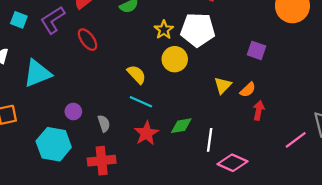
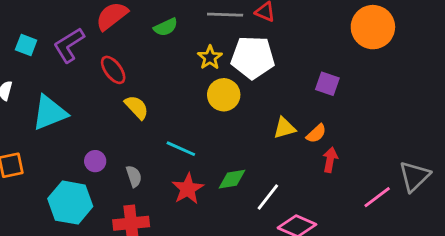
yellow semicircle: (137, 74) -> (137, 107), moved
yellow triangle: (223, 85) -> (284, 128), turned 30
white line: (210, 140) -> (268, 197), turned 30

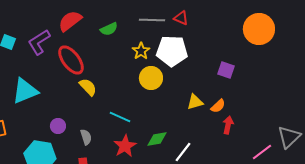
red ellipse: (113, 70) -> (71, 60), size x1.4

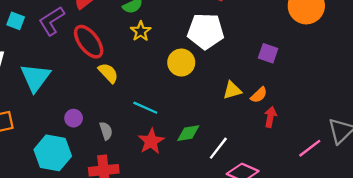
yellow star: (141, 51) -> (141, 31), moved
cyan triangle: (25, 91) -> (35, 78), turned -32

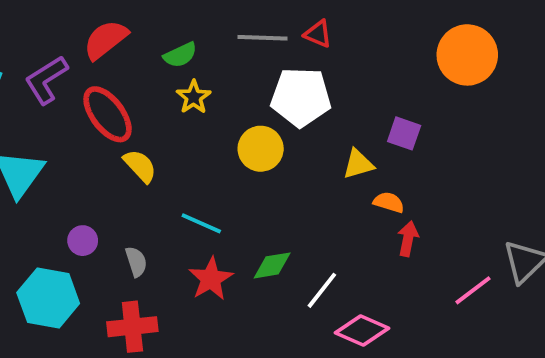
yellow triangle: (232, 90) -> (358, 164), moved
orange semicircle: (259, 95) -> (389, 202), turned -120

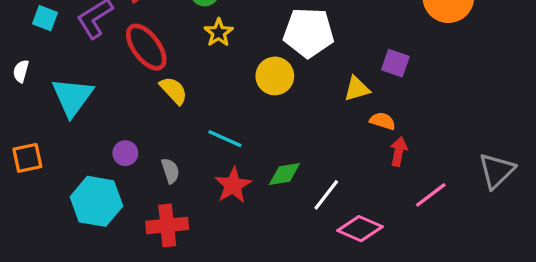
pink line: (473, 290) -> (431, 195), moved

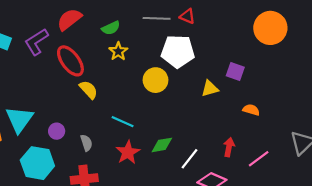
cyan triangle: (72, 97) -> (19, 119), moved
orange semicircle: (382, 121) -> (251, 110), moved
red arrow: (399, 152) -> (229, 147), moved

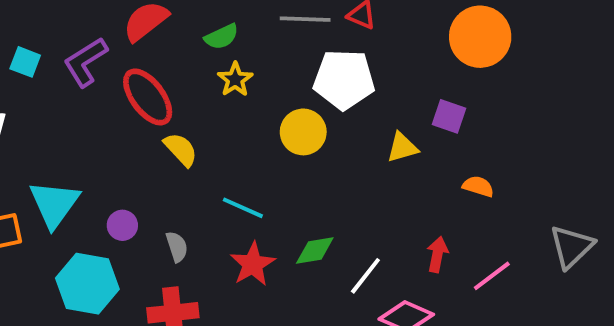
orange circle: (270, 28) -> (480, 37), moved

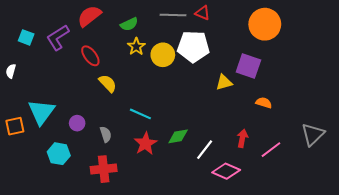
red ellipse: (148, 97) -> (90, 56), size x0.7
purple square: (449, 116) -> (248, 66), size x1.4
yellow circle: (303, 132) -> (163, 55), moved
cyan hexagon: (87, 284) -> (59, 154), size x0.7

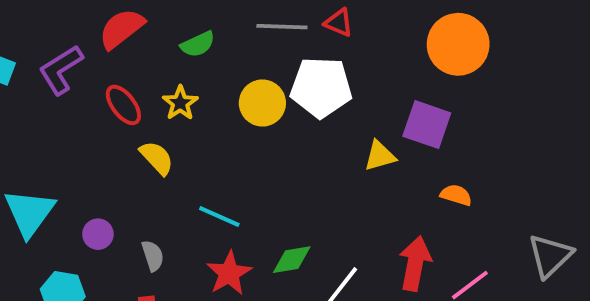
yellow star: (136, 47) -> (180, 103), moved
red arrow: (242, 138) -> (415, 264), size x1.5

